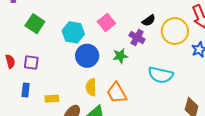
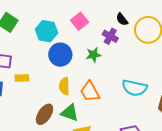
black semicircle: (149, 21) -> (122, 19), turned 88
cyan semicircle: (161, 75) -> (134, 88), moved
yellow rectangle: (52, 99) -> (22, 78), moved

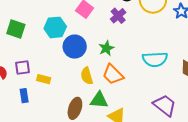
purple cross: (110, 36) -> (118, 16), turned 35
green star: (93, 55) -> (106, 48), moved
yellow rectangle: (22, 78) -> (44, 79), turned 32

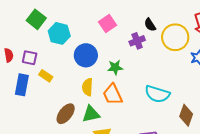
cyan hexagon: (55, 27) -> (59, 33), moved
blue rectangle: (24, 96) -> (22, 85), size x1.5
green triangle: (99, 100) -> (91, 114), turned -36

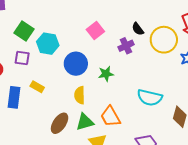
purple square: (30, 58) -> (22, 58), moved
orange trapezoid: (113, 94) -> (110, 117), moved

